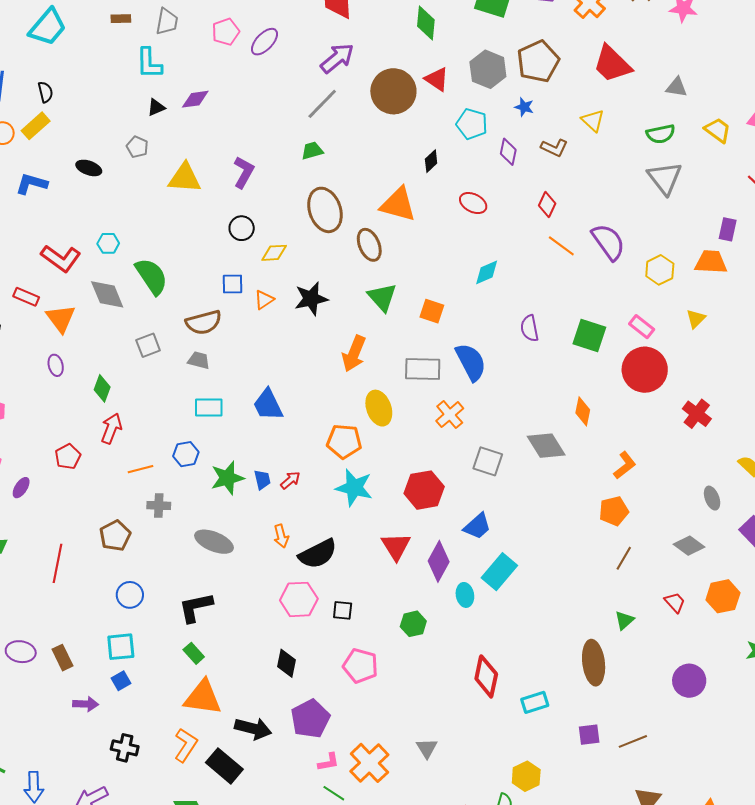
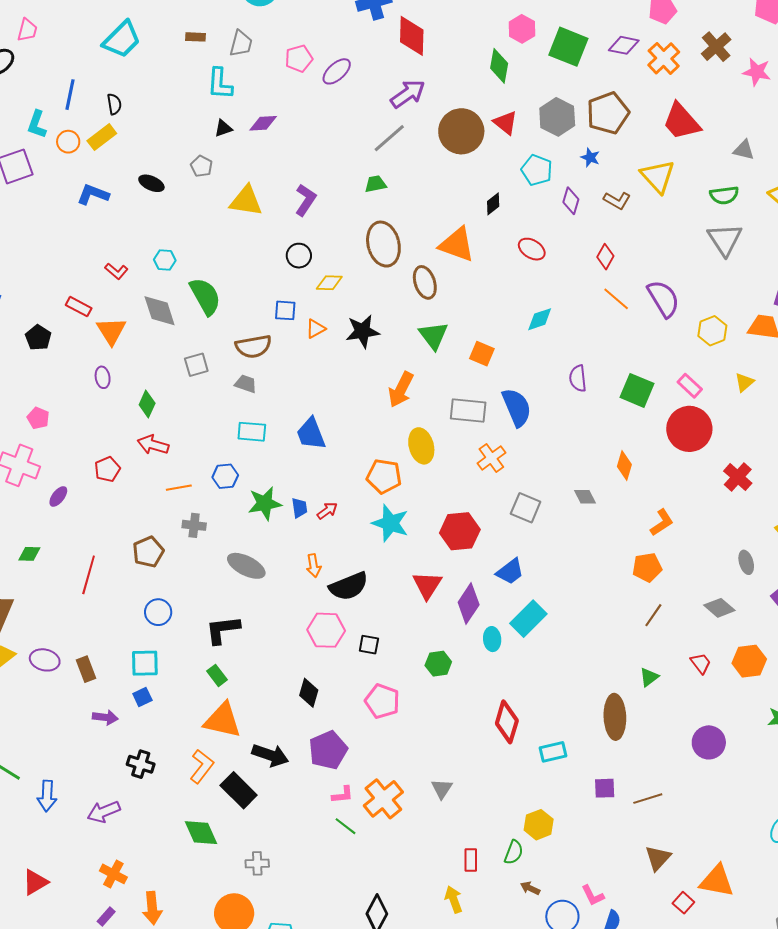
yellow triangle: (593, 121) -> (658, 176), size x1.5
red L-shape: (61, 258) -> (116, 271), size x0.6
red arrow: (111, 428) -> (153, 445), turned -100
gray diamond: (546, 446) -> (585, 497), size x0.6

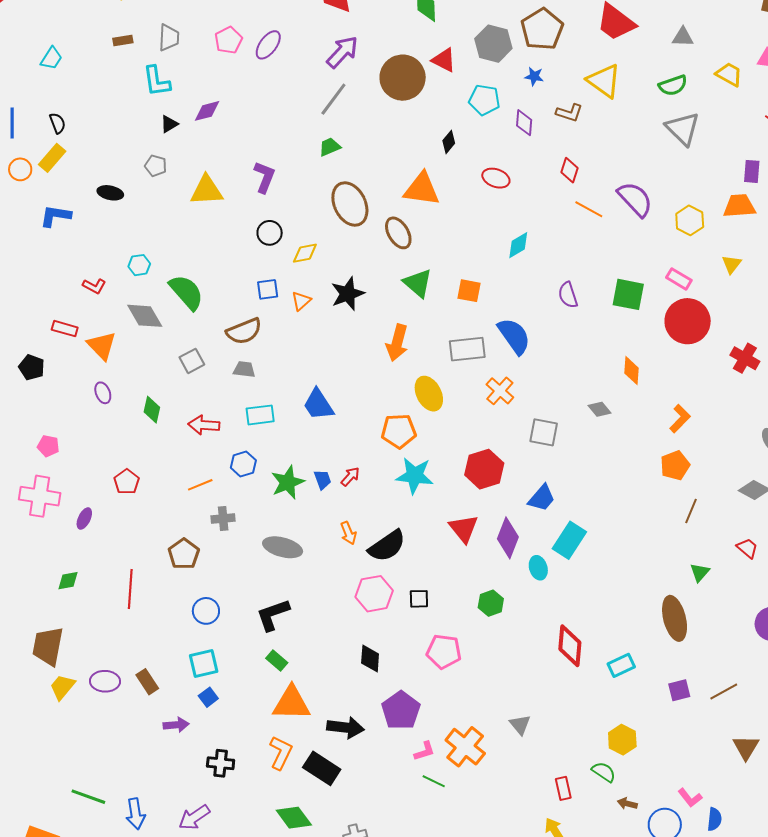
cyan trapezoid: (122, 40) -> (51, 58), size x0.6
red arrow: (153, 445) -> (204, 425), moved
green semicircle: (514, 852) -> (604, 772), turned -65

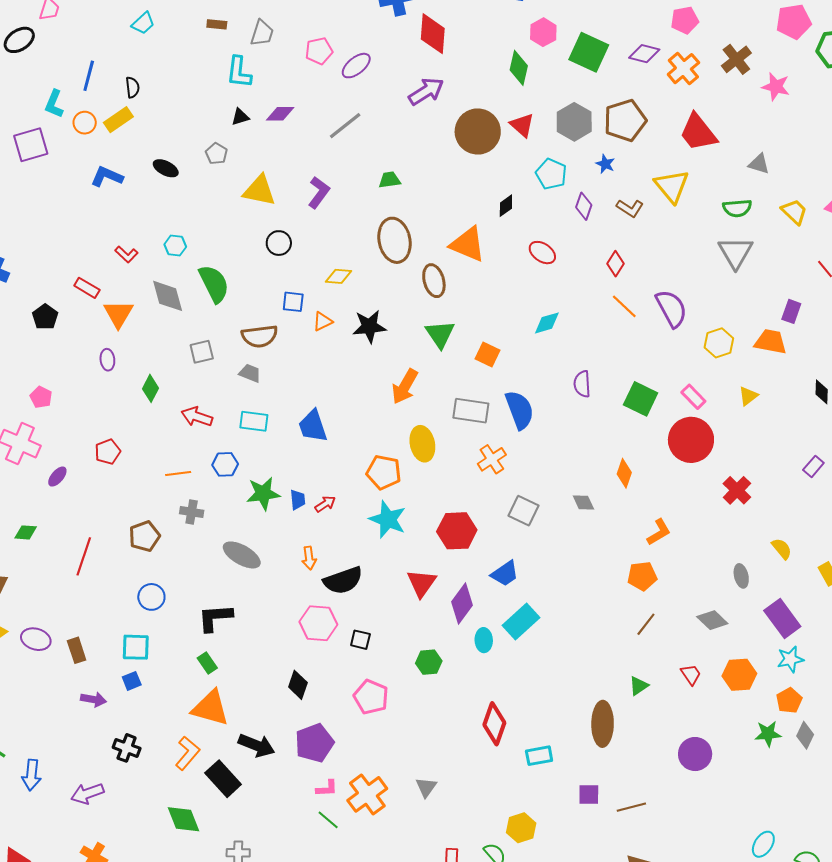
gray line: (333, 99) -> (345, 126), moved
black circle: (270, 233) -> (279, 243), moved

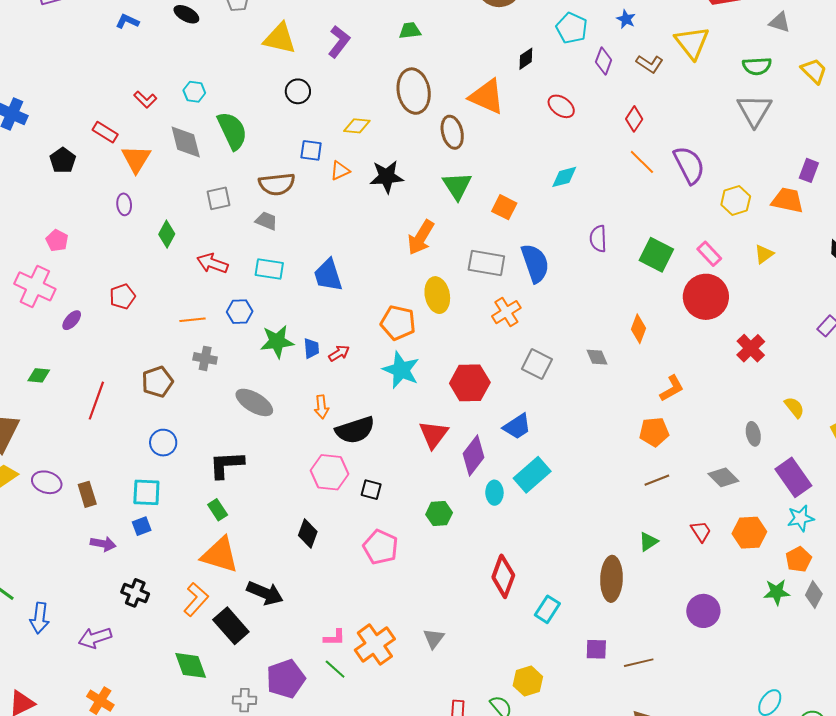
blue L-shape: (107, 177) -> (127, 21), size x0.7
brown line: (646, 624) -> (657, 480), turned 30
purple pentagon: (314, 743) -> (286, 679), moved
cyan rectangle: (539, 756) -> (547, 609), turned -48

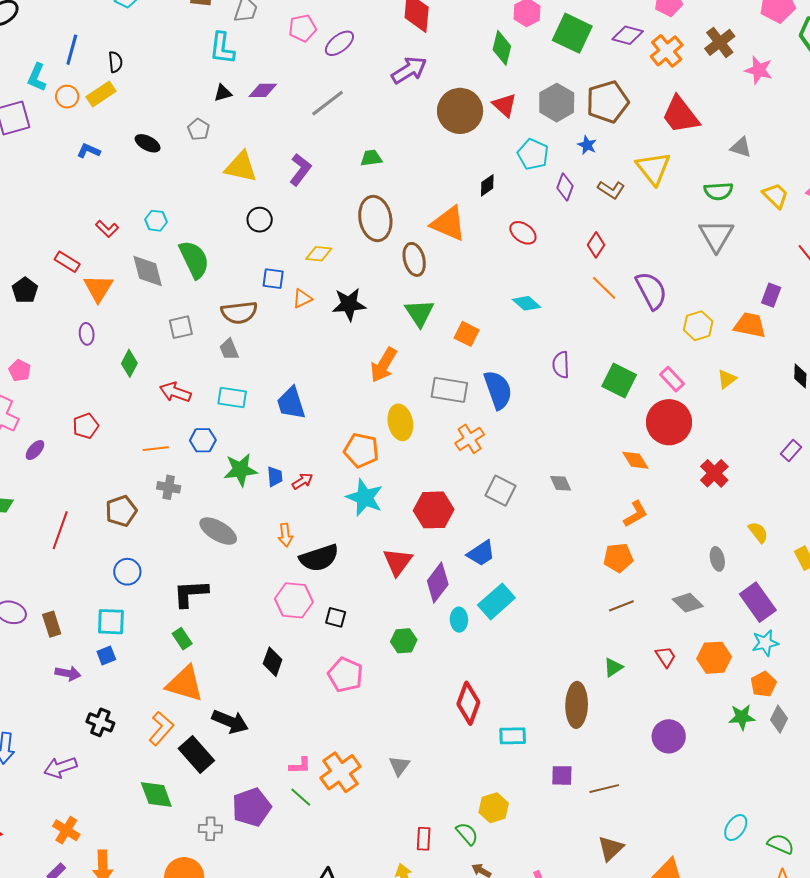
cyan diamond: (564, 177) -> (526, 303), turned 56
gray trapezoid: (266, 221) -> (229, 349), turned -135
orange diamond: (638, 329) -> (635, 460), moved, turned -52
cyan rectangle: (547, 609) -> (513, 736), turned 56

